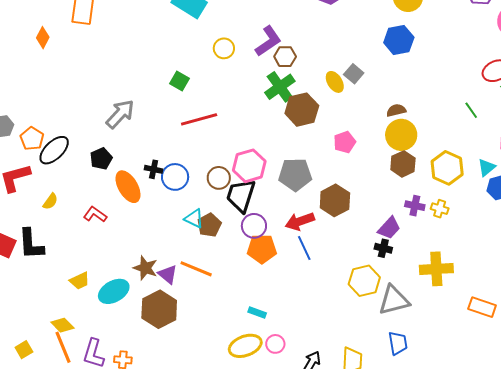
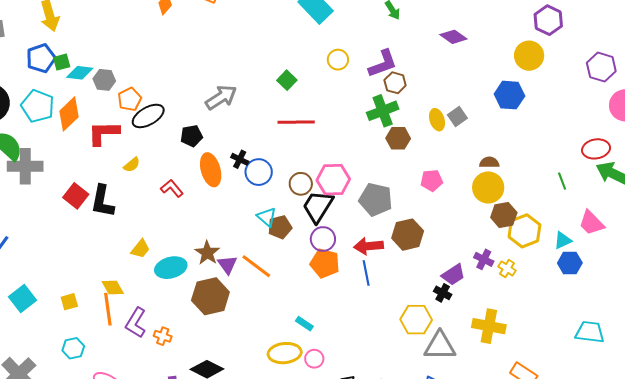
brown hexagon: (302, 110) -> (398, 138), size x0.7
brown hexagon: (403, 164) -> (504, 215), moved
yellow trapezoid: (80, 281) -> (140, 249), turned -40

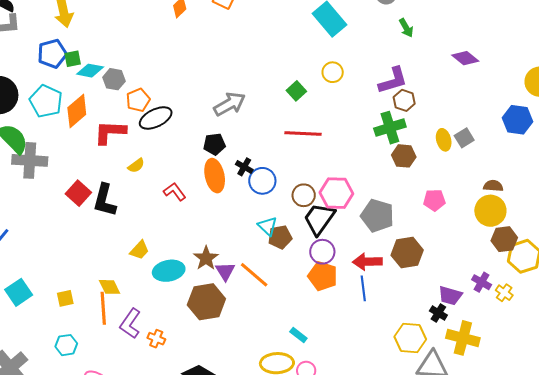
yellow circle: (338, 60) -> (333, 72), moved
black pentagon: (192, 136) -> (214, 144), moved
purple trapezoid: (453, 275) -> (450, 296), turned 45
yellow cross: (489, 326) -> (463, 338), moved

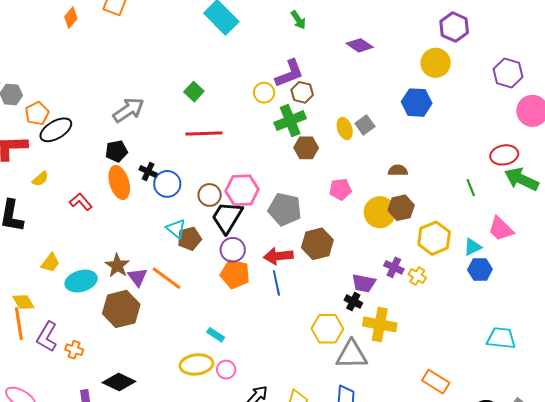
yellow circle: (333, 72) -> (264, 93), moved
yellow circle: (490, 211) -> (380, 212), moved
brown hexagon: (504, 239) -> (401, 208), moved

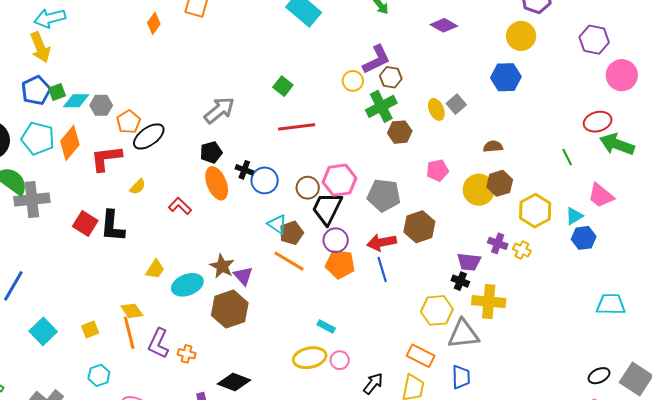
orange line: (167, 278) -> (289, 261), moved
orange rectangle: (436, 382) -> (421, 356), moved

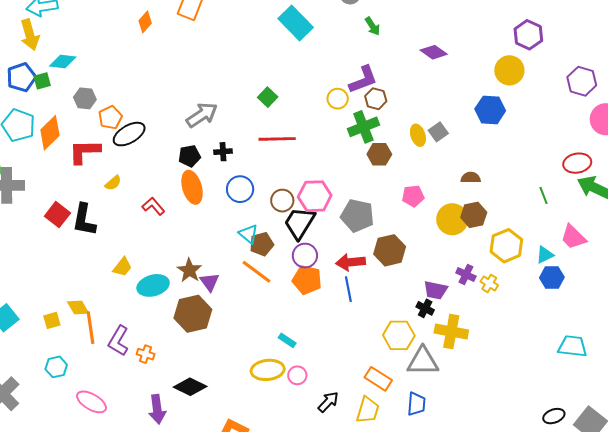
cyan diamond: (76, 101) -> (63, 62), moved
black cross: (244, 170) -> (223, 152), moved, turned -30
yellow diamond: (132, 311) -> (78, 308), moved

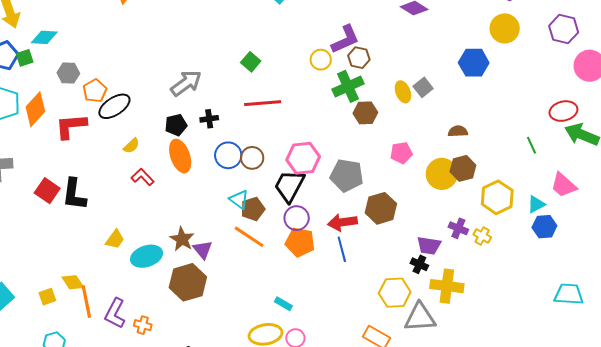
yellow circle: (509, 70) -> (505, 28), moved
yellow semicircle: (113, 183) -> (131, 146), moved
brown circle: (282, 201) -> (252, 158), moved

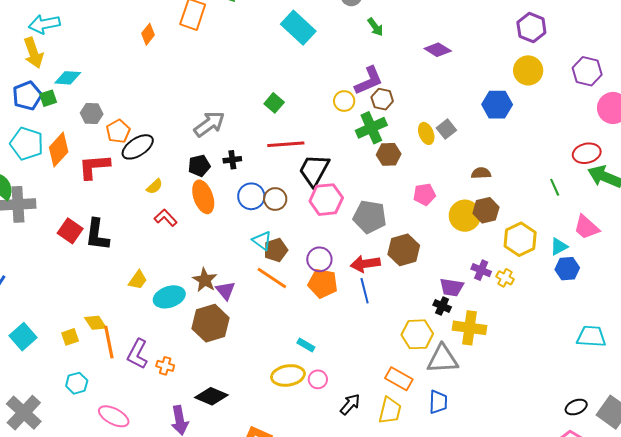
black trapezoid: (289, 186) -> (314, 170), moved

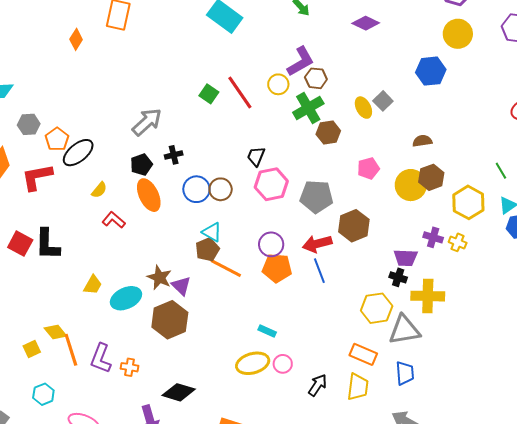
red line: (286, 144) -> (240, 92), moved, turned 66
black trapezoid: (314, 170) -> (256, 156), size x0.6
green line: (555, 187) -> (501, 171), moved
brown pentagon: (276, 250) -> (207, 250), moved

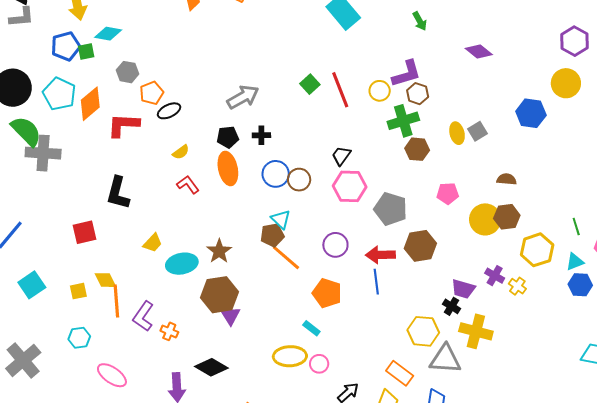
black ellipse: (78, 153) -> (169, 111), size x0.7
red square: (20, 244) -> (84, 232), moved, turned 35
orange pentagon: (277, 268) -> (327, 293), moved
purple triangle: (181, 286) -> (230, 316), moved

